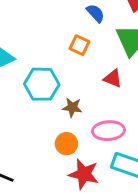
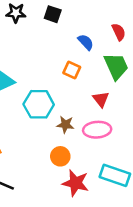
red triangle: (113, 78) -> (101, 99), turned 30
pink ellipse: (108, 131) -> (97, 130), moved

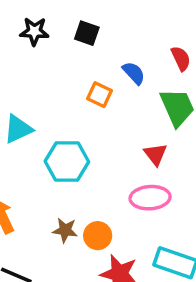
orange square: (72, 70) -> (99, 95), moved
brown star: (65, 125) -> (65, 230), moved

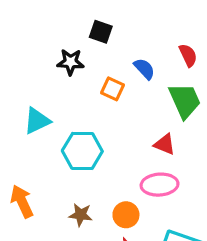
black star: (34, 31) -> (71, 62), moved
red triangle: (155, 154) -> (165, 144), turned -30
orange circle: (98, 236) -> (126, 215), moved

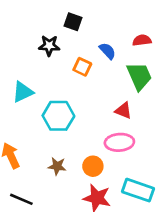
red semicircle: (188, 55) -> (142, 40), turned -72

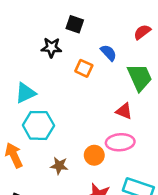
red semicircle: (142, 40) -> (142, 32), moved, turned -30
cyan hexagon: (58, 116) -> (38, 125), moved
orange circle: (93, 166) -> (94, 155), moved

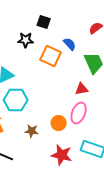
orange square: (84, 68) -> (51, 56), size x1.5
red triangle: (124, 111) -> (82, 89), turned -32
pink ellipse: (120, 142) -> (79, 113), turned -65

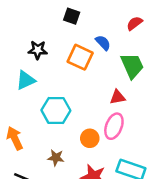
black star: (26, 40) -> (38, 50), moved
cyan hexagon: (16, 100) -> (56, 110), moved
brown star: (32, 131) -> (56, 158), moved

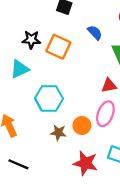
orange square: (80, 57) -> (58, 47), moved
brown star: (56, 158) -> (58, 133), moved

